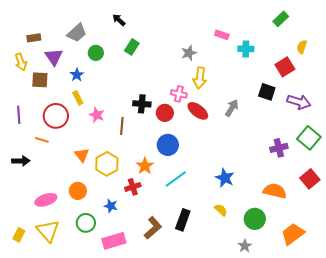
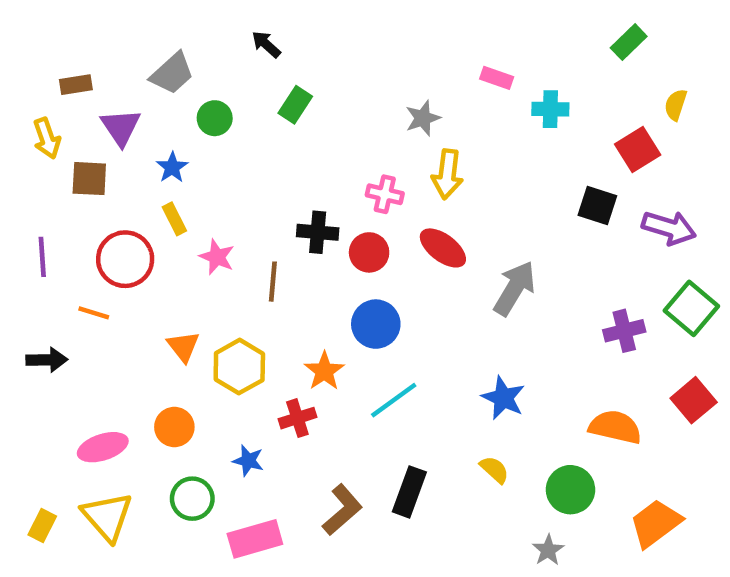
pink cross: (179, 94) -> (385, 194), moved
gray arrow: (232, 108) -> (515, 288), moved, size x1.4

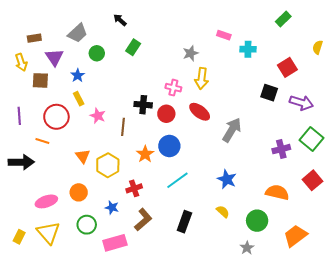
yellow semicircle: (676, 105) -> (318, 47), moved
black arrow: (47, 360) -> (21, 162), size x1.4
orange star: (324, 371) -> (145, 154), moved
brown L-shape: (342, 510) -> (143, 220), moved

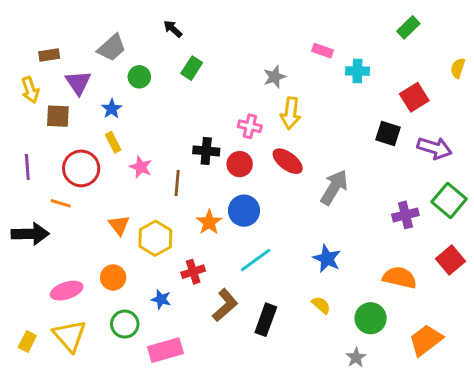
brown L-shape: (143, 220) -> (225, 305), moved

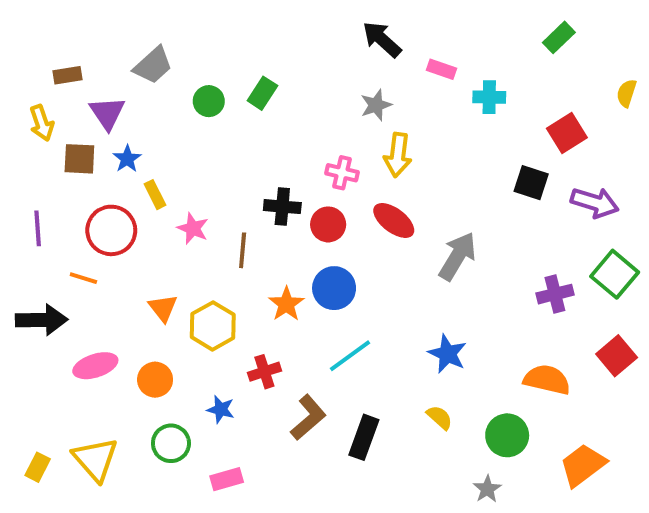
black arrow: (173, 29) -> (382, 39), moved, size x1.5
green circle: (139, 77) -> (209, 101), moved
blue star: (112, 109) -> (127, 159), moved
pink ellipse: (67, 291) -> (95, 366), moved
pink rectangle: (165, 350) -> (227, 479), size x0.7

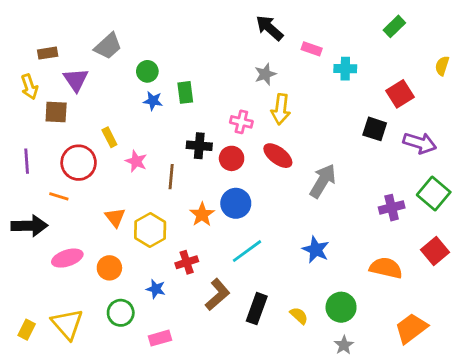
green rectangle: (262, 93) -> (185, 92), moved, turned -40
blue star: (127, 159) -> (153, 101), moved, turned -30
yellow semicircle: (440, 417) -> (299, 316), moved
green circle: (507, 435) -> (341, 307), moved

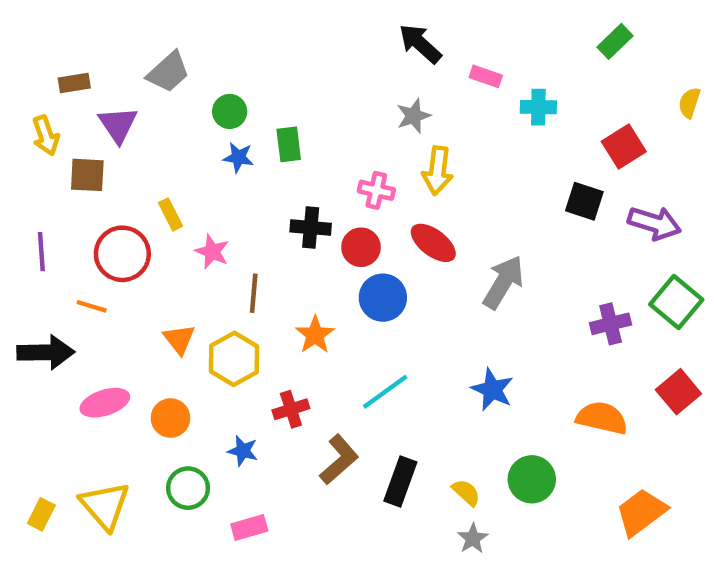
brown line: (171, 177) -> (254, 293), moved
blue circle: (236, 203) -> (383, 298), moved
gray star: (344, 345) -> (473, 538), moved

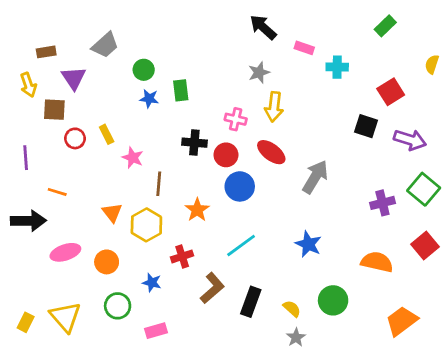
red circle: (122, 254) -> (75, 138), moved, size x0.6

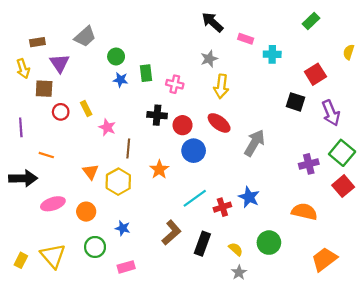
pink cross: (236, 119) -> (175, 84), moved
purple arrow: (410, 140) -> (331, 113), turned 50
red square: (425, 245) -> (343, 186), moved
red cross: (182, 256) -> (222, 207), moved

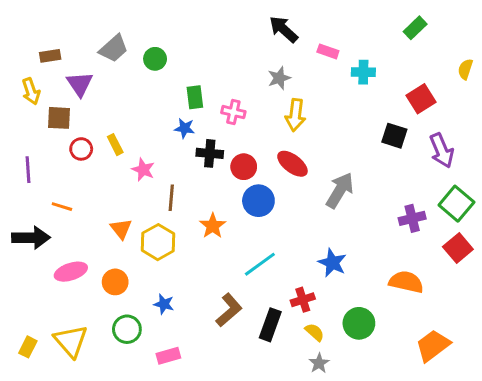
green circle: (116, 56) -> (155, 59), moved
blue star: (120, 80) -> (185, 128), moved
red cross: (222, 207) -> (303, 300), moved

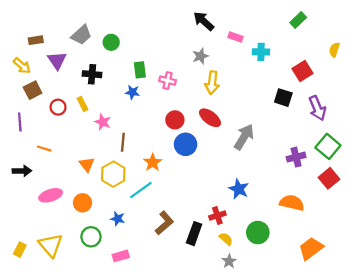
yellow arrow: (31, 91) -> (22, 66), turned -30
brown square: (59, 118) -> (33, 90), moved, turned -30
black cross: (210, 153) -> (92, 74), moved
black arrow: (31, 238) -> (22, 171), size x0.7
cyan line: (260, 264) -> (141, 190), moved

